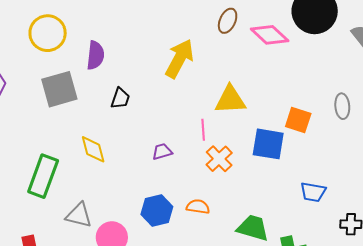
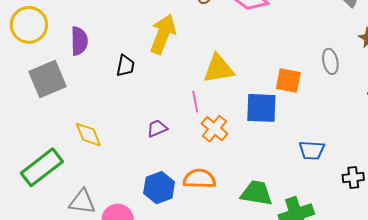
black trapezoid: (120, 98) -> (125, 66), moved
green rectangle: (43, 176) -> (42, 167), turned 39
orange semicircle: (198, 207) -> (199, 179), size x1.4

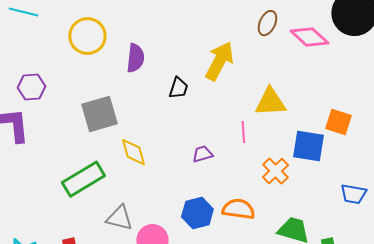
gray square: (47, 79) -> (99, 114), moved
orange cross: (215, 129) -> (275, 171), moved

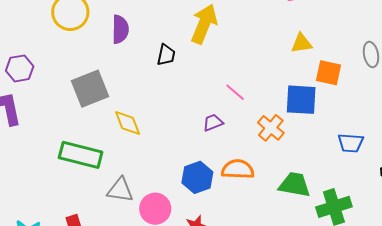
yellow triangle: (270, 102) -> (302, 43), moved, size x0.7
pink line: (243, 132) -> (235, 92), turned -40
purple trapezoid: (202, 154) -> (213, 123), moved
green rectangle: (83, 179) -> (81, 155), turned 51

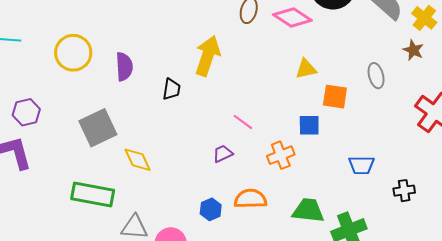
blue square: (301, 100) -> (309, 125), size x0.7
orange cross: (271, 128) -> (281, 155), turned 32
blue hexagon: (197, 177) -> (211, 209), size x0.7

